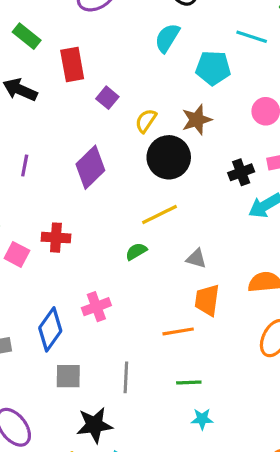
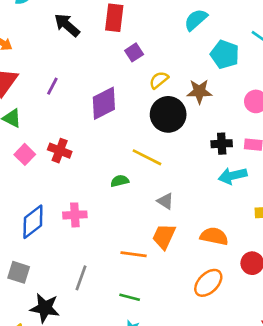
yellow line: (160, 215) -> (147, 157), turned 36
gray square: (68, 376) -> (19, 272), moved

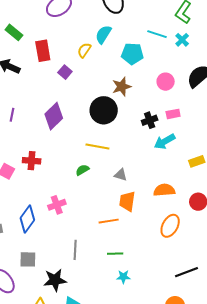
yellow semicircle: (159, 80) -> (84, 50), moved

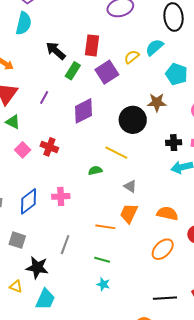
green rectangle: (14, 32) -> (73, 71), moved, turned 66
purple square: (65, 72) -> (107, 72), size x1.6

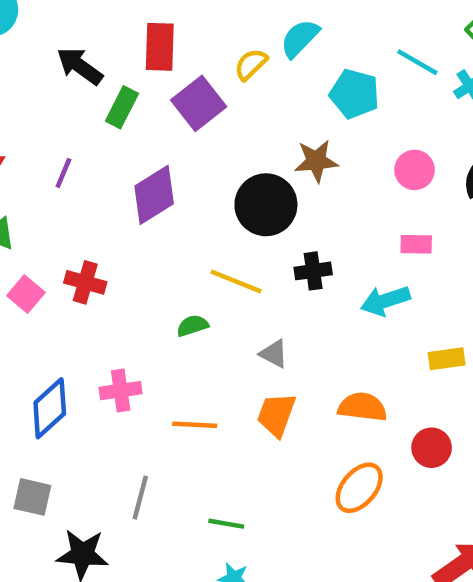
black cross: (174, 143) -> (313, 271), moved
orange line: (105, 227) -> (195, 425), moved

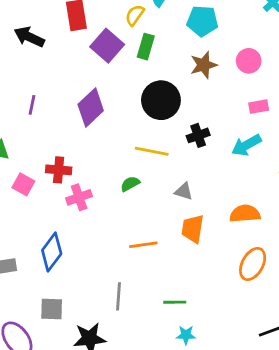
green rectangle: (122, 107) -> (146, 47), moved
brown star: (316, 161) -> (204, 65), moved
pink cross: (121, 391) -> (79, 197), moved

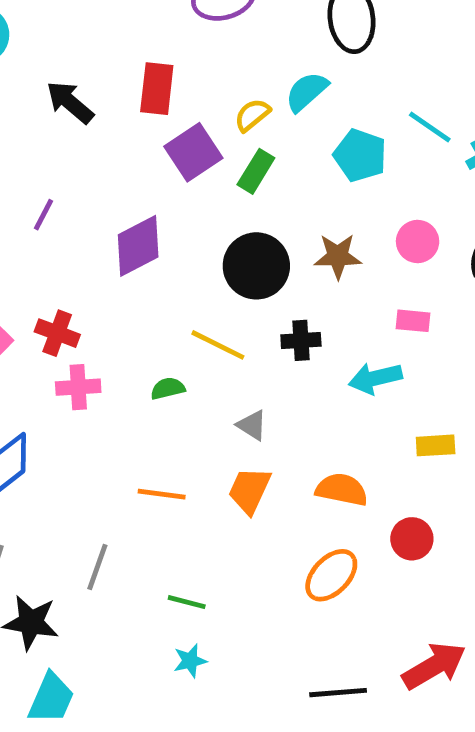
brown star: (204, 65) -> (338, 256), moved
cyan star: (186, 335) -> (190, 661), turned -30

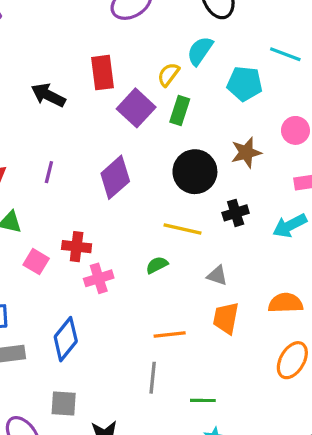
gray line: (97, 567) -> (153, 378), moved

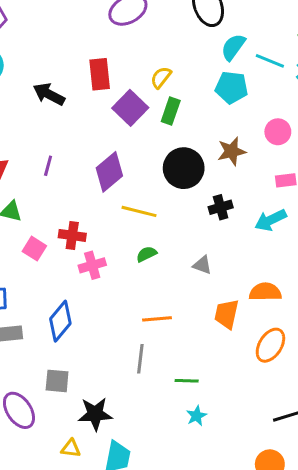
cyan semicircle: (200, 51) -> (233, 47), moved
yellow line: (182, 229) -> (139, 211), moved
orange trapezoid: (226, 318) -> (227, 314), moved

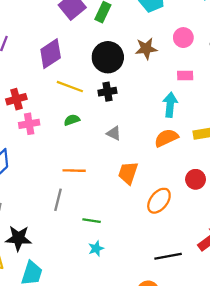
black cross: (221, 207) -> (107, 92), moved
cyan arrow: (271, 220) -> (170, 105), turned 115
red cross: (72, 235) -> (16, 99), turned -30
orange semicircle: (265, 292) -> (166, 138), moved, turned -30

